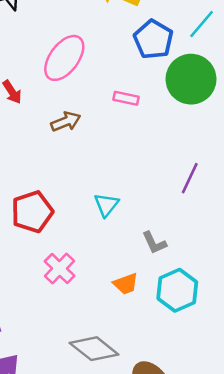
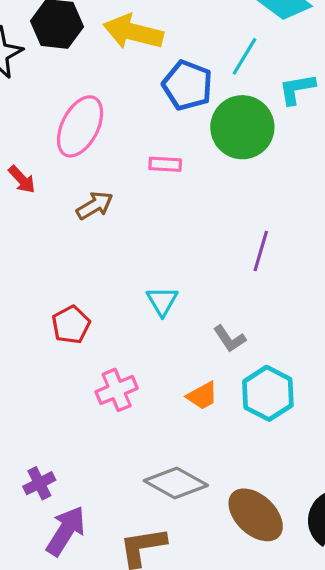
red pentagon: (32, 212) -> (71, 325), size x0.7
pink cross: (60, 269) -> (117, 390), turned 32

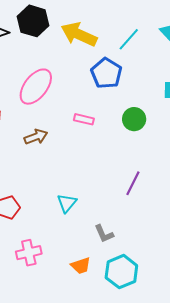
cyan line: (244, 56) -> (129, 39), moved
green circle: (242, 127) -> (134, 119), moved, size x0.6

